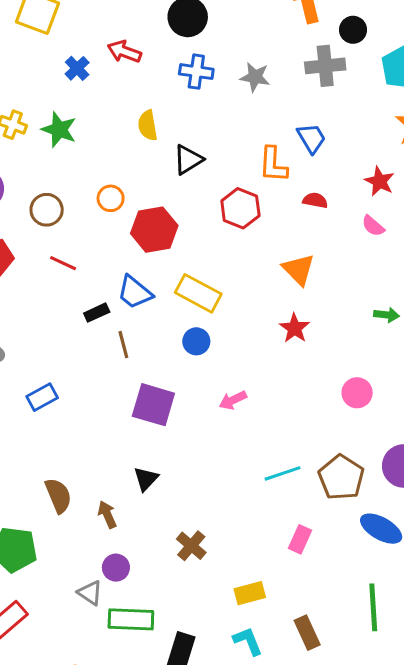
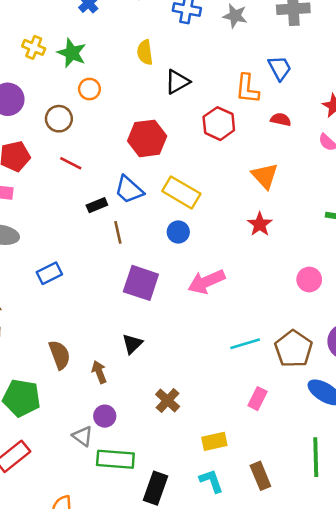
orange circle: (111, 198) -> (89, 89), moved
pink arrow: (233, 400) -> (206, 282), size x1.6

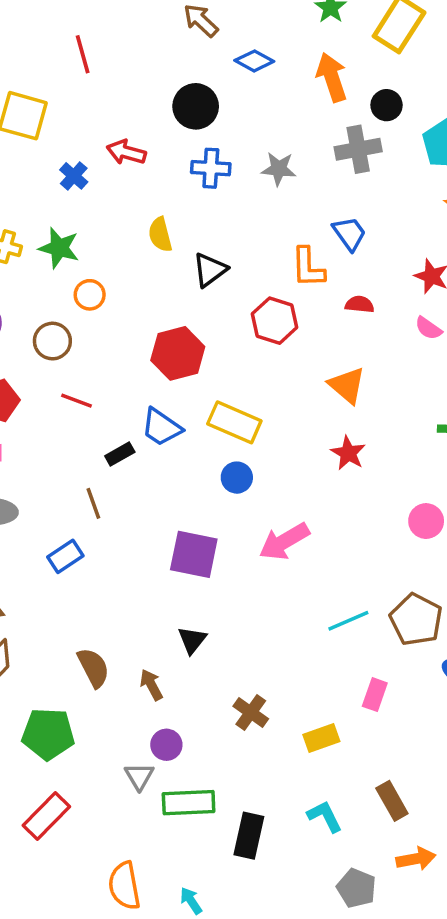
brown line: (118, 232) -> (93, 503), moved
gray triangle: (83, 436) -> (139, 776), turned 30
yellow rectangle: (214, 441) -> (321, 738), moved

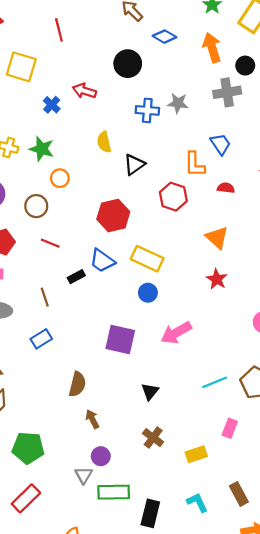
blue cross: (211, 168) -> (147, 110), moved
brown line: (93, 503) -> (45, 297), moved
black triangle: (192, 640) -> (150, 391), moved
brown semicircle: (93, 668) -> (77, 384), moved, turned 40

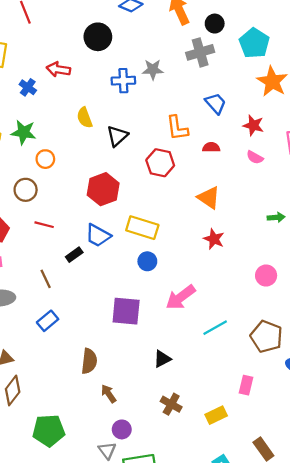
blue trapezoid: (221, 144) -> (216, 103), moved
cyan line: (215, 382) -> (215, 328), moved
black triangle: (150, 391) -> (162, 359), turned 30

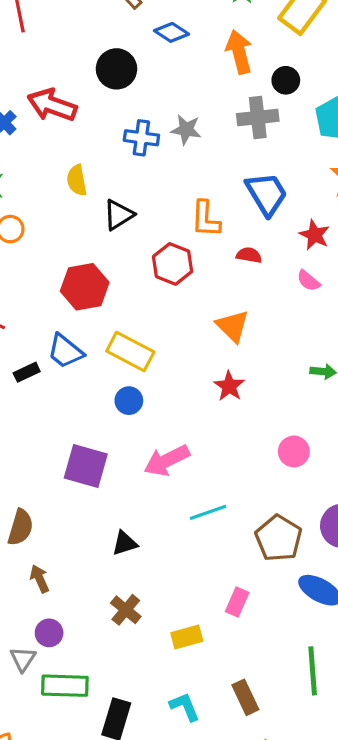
red arrow: (58, 69) -> (52, 105), size x1.4
blue trapezoid: (216, 103) -> (267, 194), size x1.4

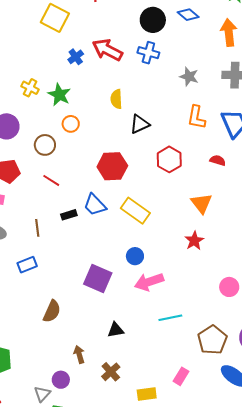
black circle: (117, 69) -> (153, 20), moved
blue cross: (141, 138) -> (148, 53), moved
orange L-shape: (206, 219) -> (196, 117), moved
blue circle: (129, 401) -> (135, 256), moved
brown arrow: (40, 579) -> (79, 354), moved

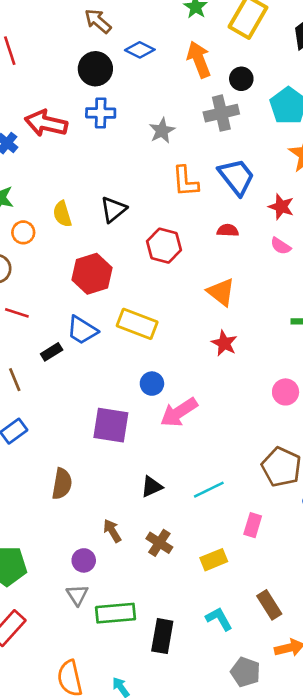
gray star: (189, 77) -> (162, 131), turned -30
yellow semicircle: (116, 99) -> (62, 214), moved
cyan line: (170, 318) -> (209, 490), moved
purple circle: (61, 380) -> (84, 560), moved

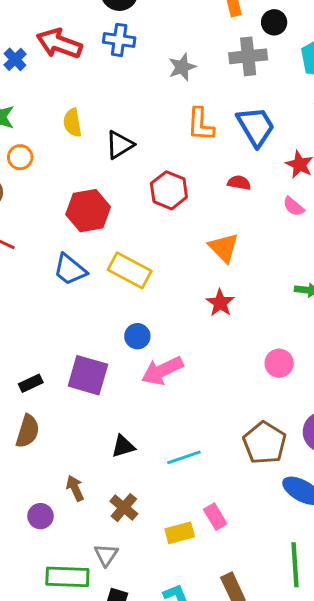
yellow semicircle: (62, 214) -> (72, 123), moved
black rectangle: (52, 352) -> (31, 383), moved
pink rectangle: (253, 525) -> (215, 517), moved, turned -55
gray triangle: (77, 595) -> (106, 555), moved

